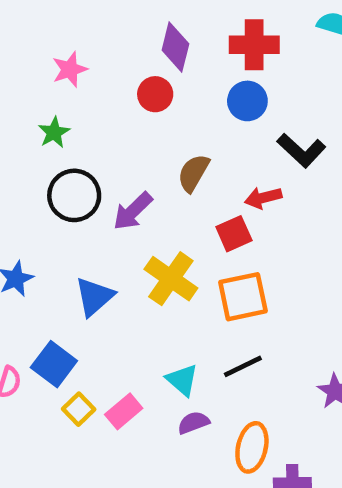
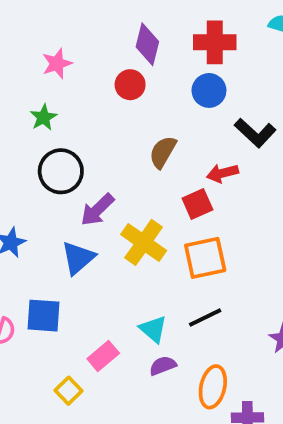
purple arrow: (133, 211) -> (97, 210), moved
blue square: (54, 364) -> (43, 316), turned -33
yellow square: (79, 409) -> (69, 391), moved

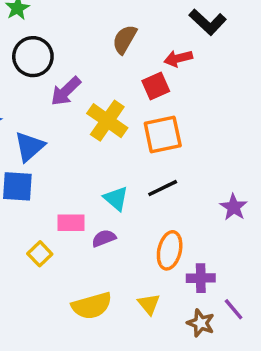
blue triangle: (78, 258) -> (29, 147), moved
pink rectangle: (103, 356) -> (71, 223), turned 40
purple semicircle: (163, 366) -> (104, 238), moved

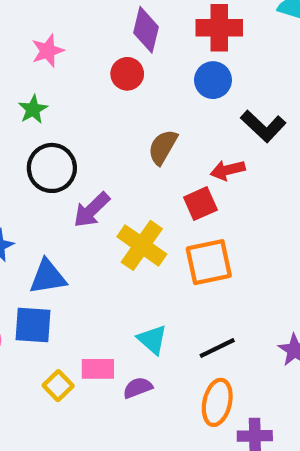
blue triangle: (29, 147) -> (48, 277), turned 32
black line: (163, 188) -> (217, 348), moved
yellow square: (40, 254) -> (58, 386), moved

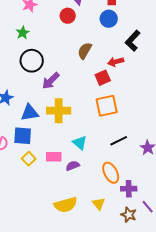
black L-shape: (263, 126) -> (133, 41), turned 90
yellow cross: (142, 245) -> (59, 111), moved, turned -35
black line: (217, 348) -> (119, 141), moved
yellow square: (58, 386) -> (29, 159), moved
orange ellipse: (217, 402) -> (111, 173), turned -40

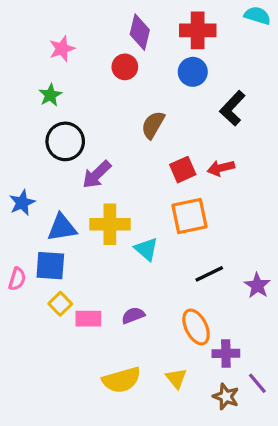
red arrow: (116, 62) -> (221, 168), moved
cyan triangle: (80, 143) -> (146, 249), moved
pink rectangle: (54, 157) -> (88, 319), moved

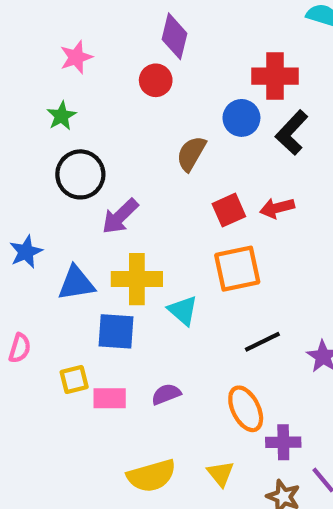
red cross: (198, 30) -> (275, 76), moved
blue circle: (193, 72) -> (241, 118), moved
blue square: (50, 266) -> (116, 331), moved
yellow square: (60, 304) -> (74, 379), turned 30

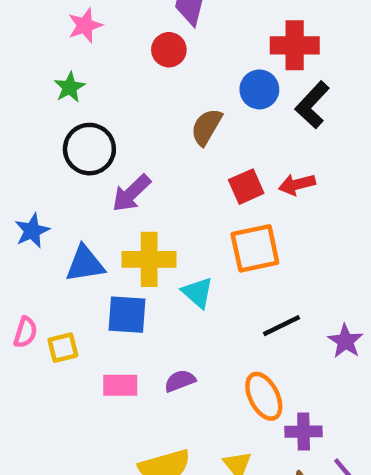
yellow square: (74, 379) -> (63, 348), moved

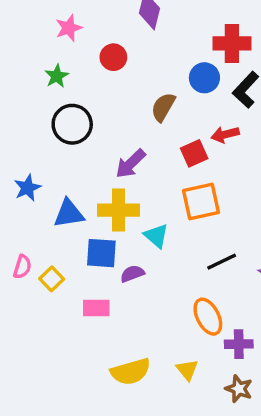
red circle: (169, 50) -> (113, 57), moved
red arrow: (297, 184) -> (225, 134), moved
purple arrow: (131, 193) -> (131, 164), moved
yellow square: (63, 348) -> (52, 279), turned -30
purple semicircle: (180, 381) -> (132, 274), moved

